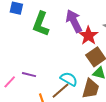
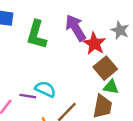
cyan semicircle: (69, 79) -> (45, 89), moved

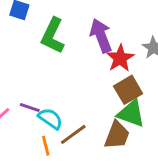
green triangle: (111, 87) -> (131, 114), size x1.5
cyan semicircle: (45, 89) -> (50, 119), moved

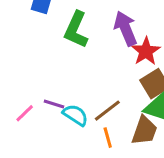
brown line: (73, 134) -> (107, 111), moved
orange line: (46, 146) -> (108, 138), moved

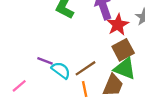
pink line: (25, 113) -> (19, 86), moved

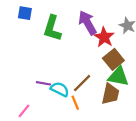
orange line: (85, 89) -> (75, 103), moved

